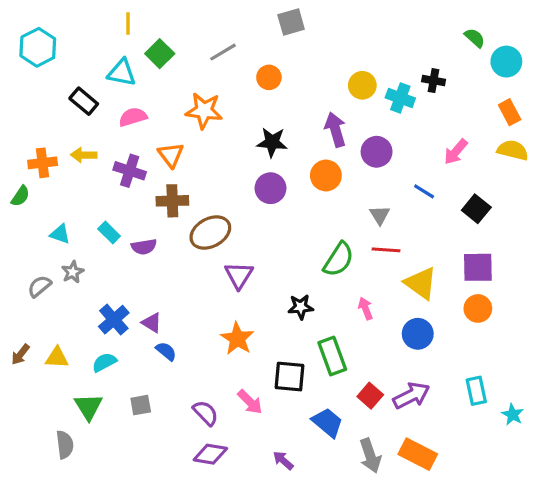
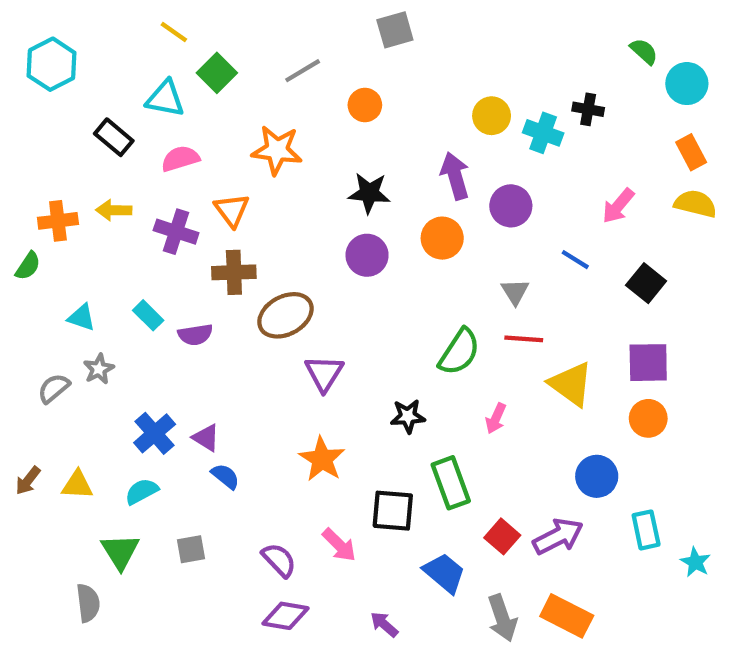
yellow line: (128, 24) -> (174, 32), turned -55
pink arrow: (365, 308) -> (496, 418), turned -135
blue circle: (418, 334) -> (597, 476), moved

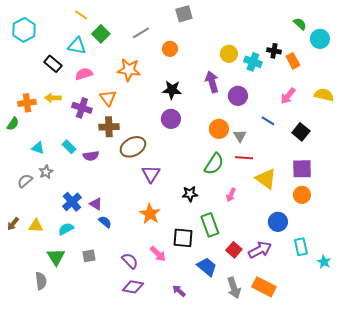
orange rectangle: (691, 152) -> (293, 61), moved
orange circle: (442, 238) -> (219, 129), moved

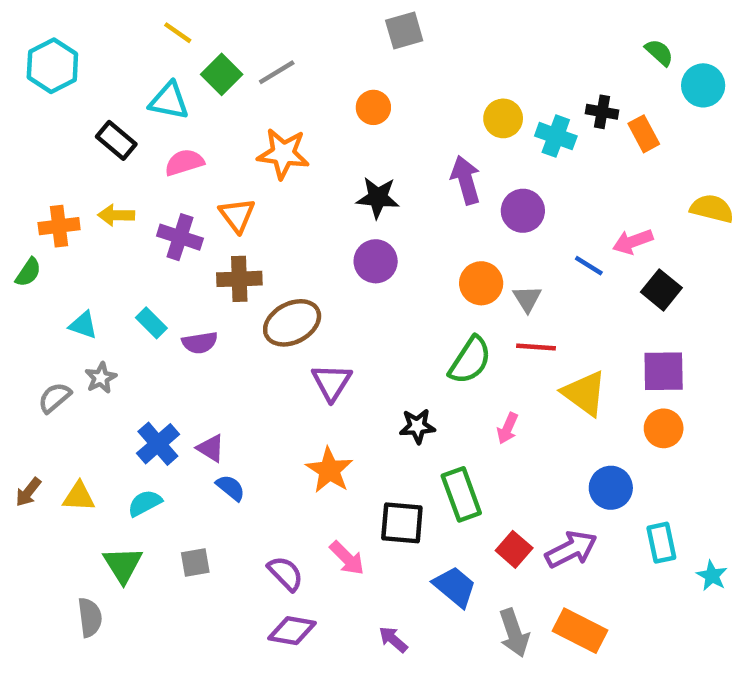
gray line: (141, 33) -> (277, 72), moved
pink arrow: (288, 96) -> (633, 242), moved, turned 30

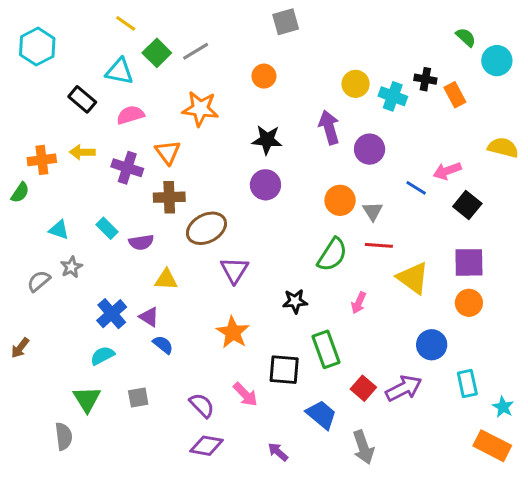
yellow triangle: (79, 497) -> (166, 280), moved
orange rectangle: (580, 631) -> (492, 446), moved

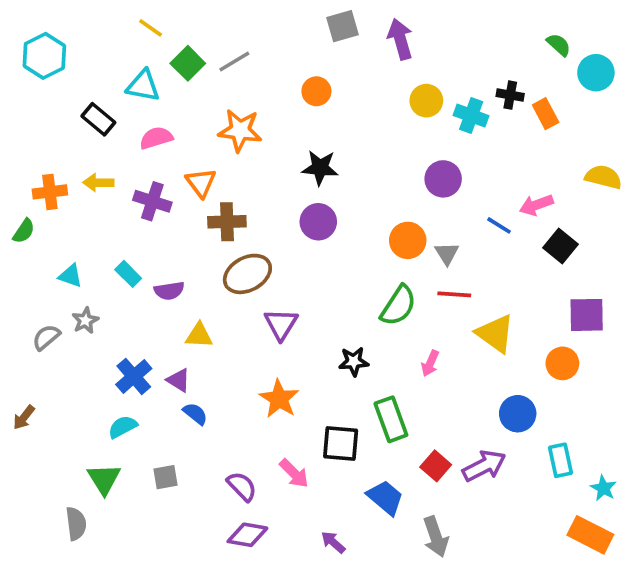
purple arrow: (329, 127) -> (400, 39), moved
brown cross: (169, 197) -> (227, 222), moved
purple square: (469, 262) -> (587, 315), moved

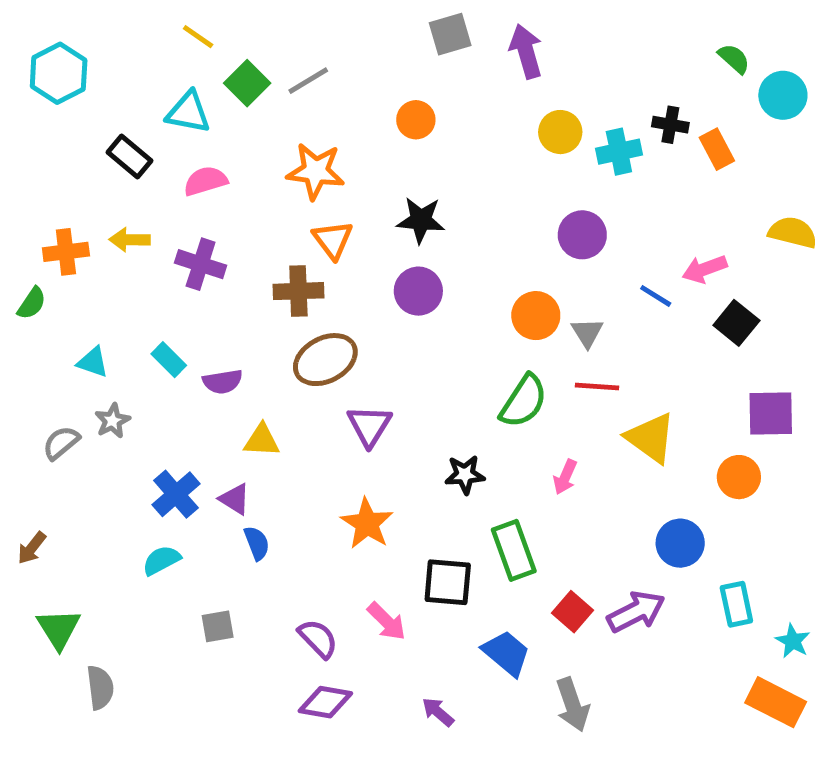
cyan cross: (471, 116) -> (619, 152), turned -32
orange triangle: (201, 183) -> (333, 240), moved
blue semicircle: (195, 414) -> (257, 543), turned 30
green triangle: (104, 479) -> (59, 629), moved

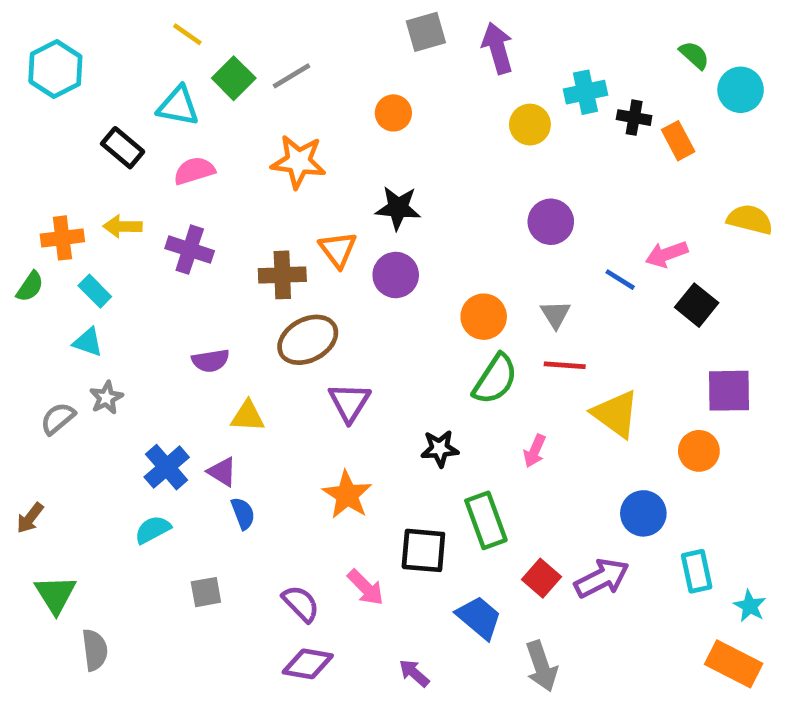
cyan cross: (619, 152) -> (585, 92), moved
orange triangle: (333, 240) -> (338, 250), moved
orange circle: (536, 316) -> (484, 317), moved
cyan rectangle: (169, 360) -> (95, 291), moved

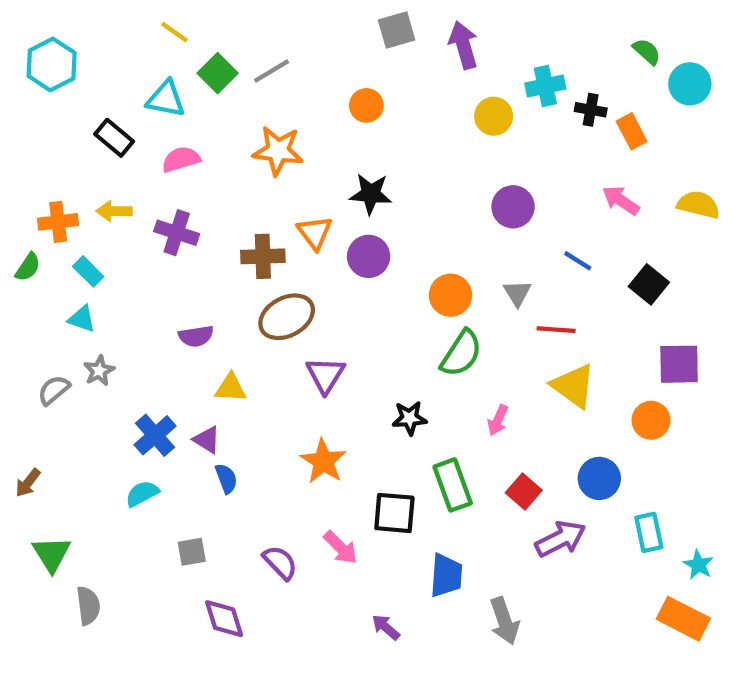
pink arrow: (667, 254) -> (621, 200), moved, turned 54
red line: (565, 365) -> (556, 330), moved
red square: (542, 578) -> (524, 491), moved
blue trapezoid: (479, 618) -> (446, 576), turned 54
purple diamond: (308, 664) -> (224, 619), moved, turned 63

